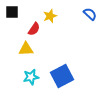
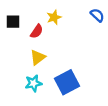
black square: (12, 12) -> (13, 22), moved
yellow triangle: (26, 49) -> (38, 57), moved, turned -35

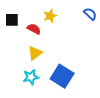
red semicircle: (37, 31) -> (34, 29), turned -96
blue square: (67, 82) -> (62, 76), turned -30

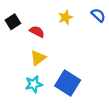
yellow star: (50, 16) -> (65, 17), moved
black square: (12, 20) -> (13, 22), turned -32

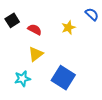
yellow star: (65, 17) -> (68, 28), moved
cyan star: (34, 84) -> (22, 79), moved

